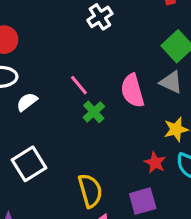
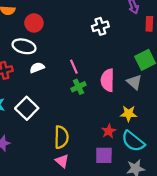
white square: (29, 164) -> (27, 108), turned -30
purple square: (143, 201) -> (104, 155), moved

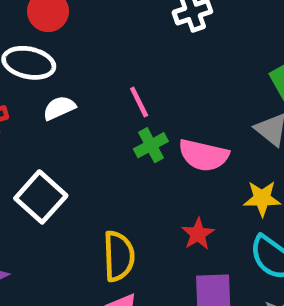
pink semicircle: (108, 80) -> (204, 155), moved, turned -75
red star: (109, 131) -> (198, 234), moved

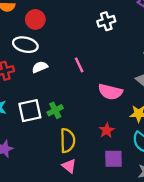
green cross: (151, 145) -> (55, 110), moved
white square: (41, 197) -> (30, 111), turned 35

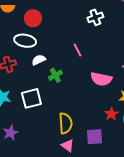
pink line: (79, 65) -> (78, 50), moved
green cross: (55, 110) -> (55, 75), moved
red star: (107, 130) -> (111, 114), moved
purple square: (114, 159) -> (94, 137), moved

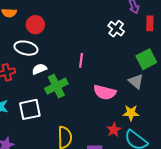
white cross: (95, 17) -> (116, 29), moved, turned -35
pink line: (78, 50) -> (81, 60), turned 32
green cross: (55, 75) -> (56, 86), size x1.5

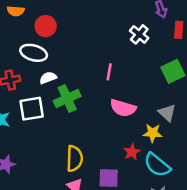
pink line: (81, 60) -> (109, 72), moved
gray triangle: (136, 81) -> (167, 113), moved
white square: (30, 109) -> (32, 109), moved

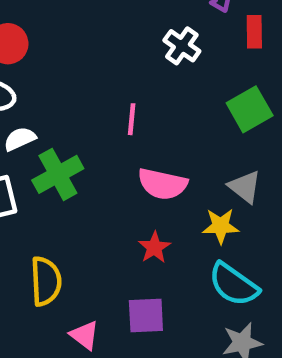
red star: (132, 152) -> (154, 247), moved
yellow semicircle: (74, 158) -> (46, 281), moved

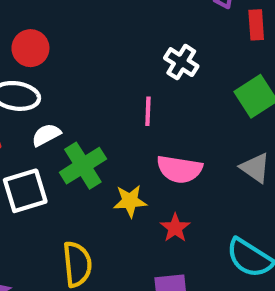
white cross: (182, 46) -> (181, 62), moved
yellow star: (221, 226) -> (130, 201), moved

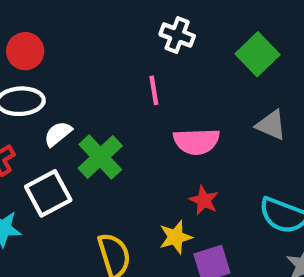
yellow star: (130, 201) -> (176, 237), moved

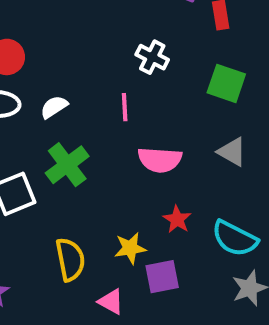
green square: (258, 54) -> (226, 83), turned -33
white semicircle: (58, 134) -> (54, 107), moved
red star: (204, 200) -> (177, 219), moved

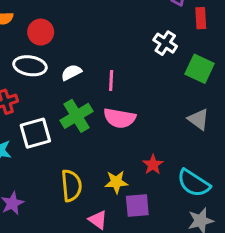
white cross: (152, 57) -> (165, 43), moved
pink line: (125, 107) -> (111, 80), moved
pink semicircle: (160, 160) -> (120, 118), moved

